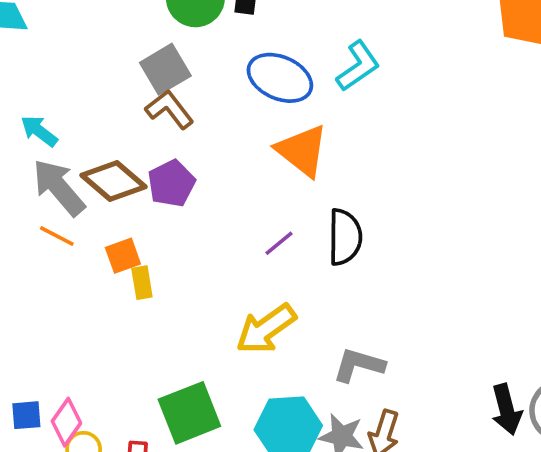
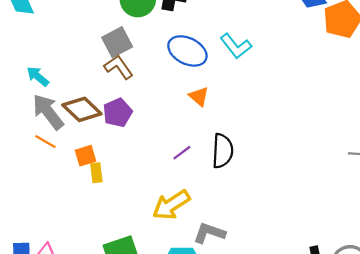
cyan L-shape: (358, 66) -> (236, 46), turned 84
orange triangle: (302, 151) -> (199, 96), size x0.6
gray L-shape: (359, 365) -> (209, 233), moved

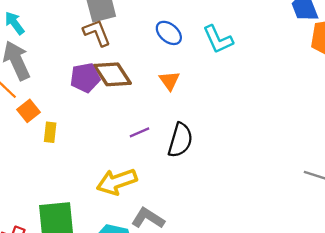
blue ellipse: (187, 51) -> (169, 33), size x0.7
brown diamond: (82, 109) -> (112, 74), moved
orange square: (86, 156) -> (29, 111), moved, turned -35

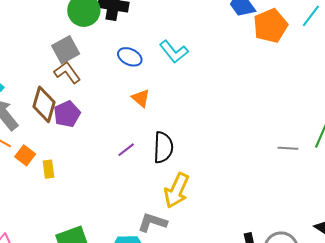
brown diamond: (112, 74) -> (44, 104), moved, turned 64
yellow arrow: (117, 182) -> (177, 190), moved, turned -32

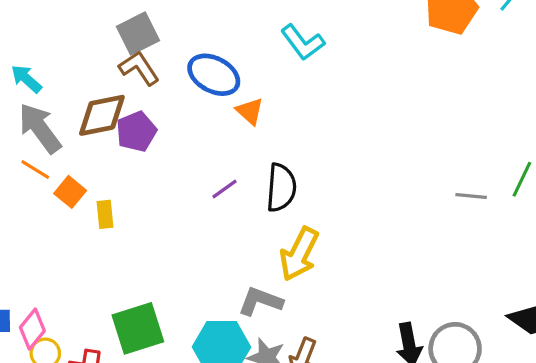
blue ellipse: (130, 57) -> (214, 75), moved, size x1.4
brown diamond: (44, 104) -> (102, 115), turned 60

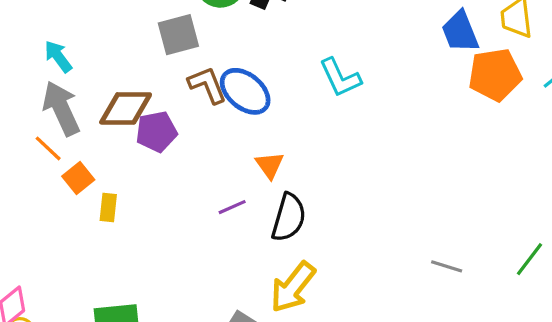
brown L-shape: (139, 68) -> (207, 85), moved
orange triangle: (250, 111) -> (270, 165), moved
gray line: (471, 196) -> (447, 266), moved

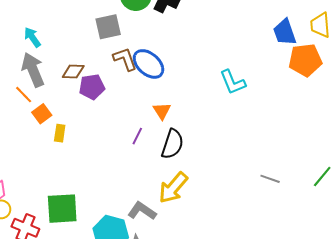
cyan L-shape: (340, 78) -> (233, 82), moved
brown diamond: (126, 108) -> (73, 71), size x0.7
purple line: (232, 207) -> (137, 136), turned -42

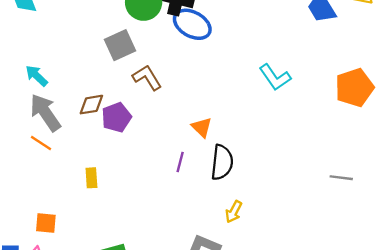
orange pentagon: (305, 60) -> (354, 88), moved
blue ellipse: (148, 64) -> (192, 24), moved
orange square: (42, 114) -> (46, 223), moved, turned -36
yellow arrow: (173, 188) -> (234, 212), size x0.6

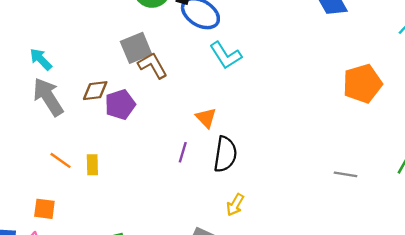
gray square: (120, 45) -> (136, 48), moved
cyan L-shape: (275, 77) -> (226, 55), moved
orange line: (41, 143) -> (60, 160), moved

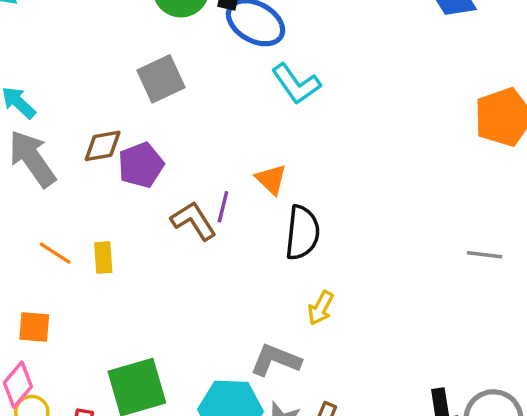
brown L-shape: (153, 65) -> (194, 221), moved
purple line: (183, 152) -> (223, 207), moved

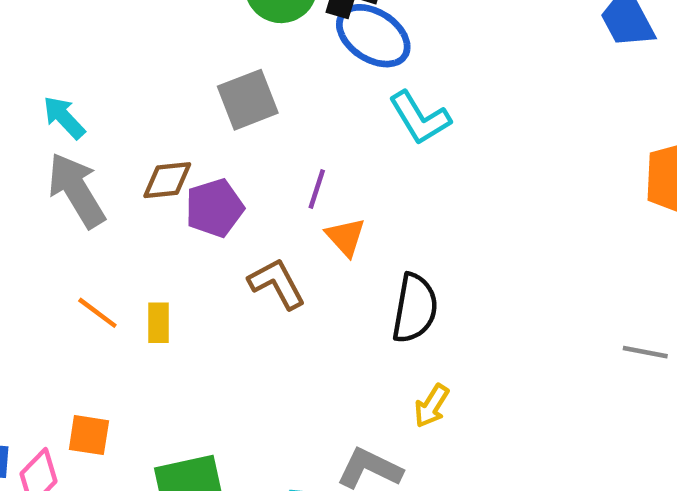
orange triangle: (271, 179) -> (346, 237), moved
purple line: (223, 207) -> (317, 189), moved
orange square: (34, 327) -> (89, 435), moved

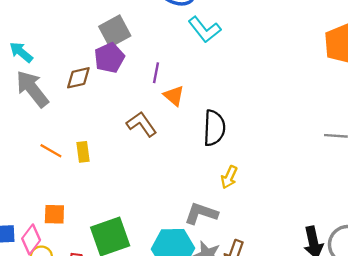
purple pentagon: (215, 208) -> (109, 58), moved

